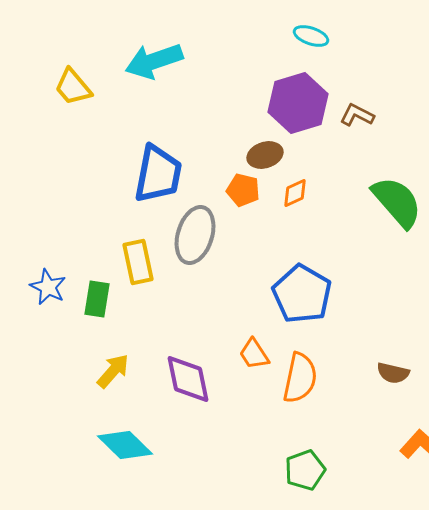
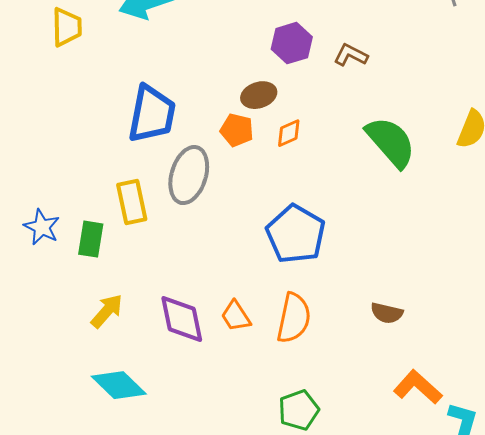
yellow trapezoid: (73, 87) -> (67, 27), turned -141
purple hexagon: (298, 103) -> (292, 43), size x0.7
orange trapezoid: (254, 354) -> (236, 316), moved

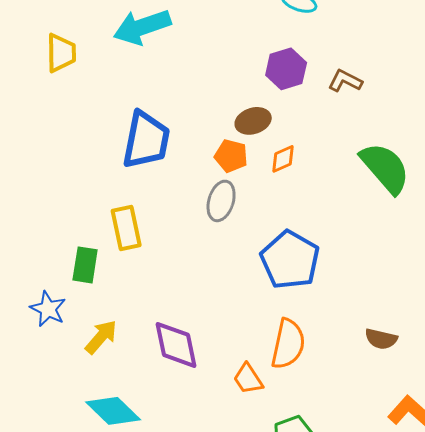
gray ellipse: (189, 175) -> (221, 201), moved, size x0.7
blue star: (42, 227) -> (48, 309), moved
orange trapezoid: (236, 316) -> (248, 379), moved

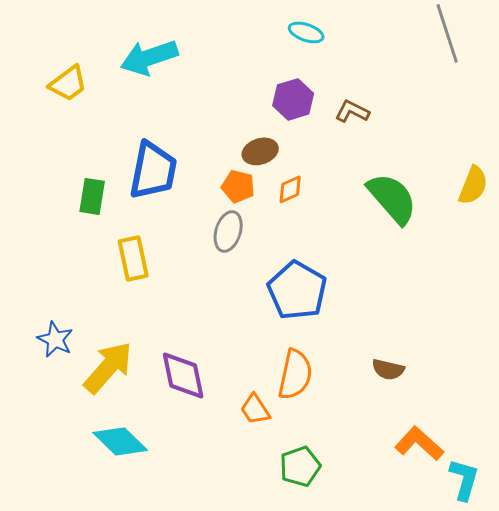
yellow trapezoid: (61, 53) -> (68, 83), turned 54
green rectangle: (85, 265) -> (92, 196), moved
yellow arrow: (101, 337) -> (108, 367), size x1.5

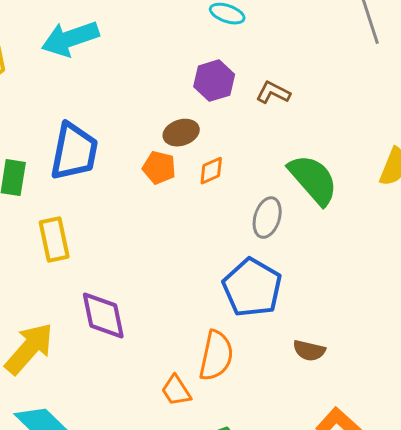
gray ellipse: (228, 231) -> (267, 218), moved
blue pentagon: (297, 290) -> (252, 288), moved
purple diamond: (183, 375) -> (103, 316), moved

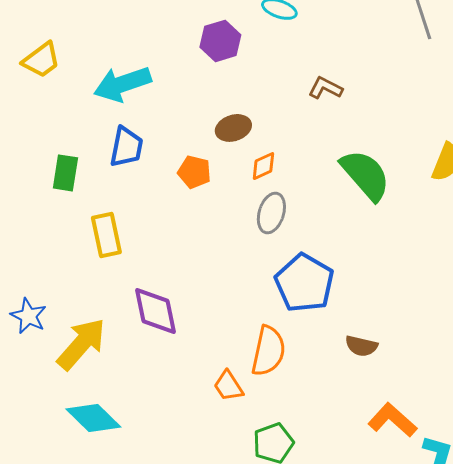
cyan arrow: (70, 39) -> (122, 84), moved
purple hexagon: (214, 81) -> (220, 41), moved
blue trapezoid: (74, 152) -> (126, 147), size x0.7
orange pentagon: (159, 168) -> (194, 172), moved
gray ellipse: (267, 218) -> (271, 213), moved

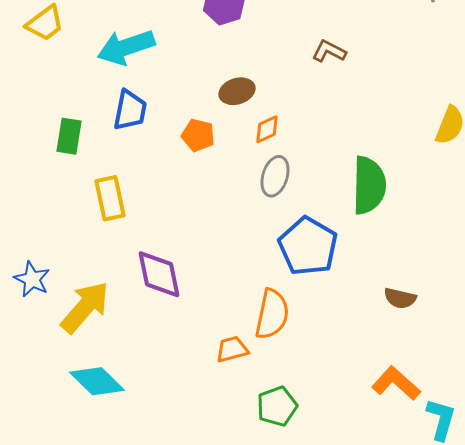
green semicircle: (365, 175) -> (369, 185), moved, turned 42
brown semicircle: (361, 346) -> (400, 298), moved
orange trapezoid: (228, 386) -> (232, 349), turned 108

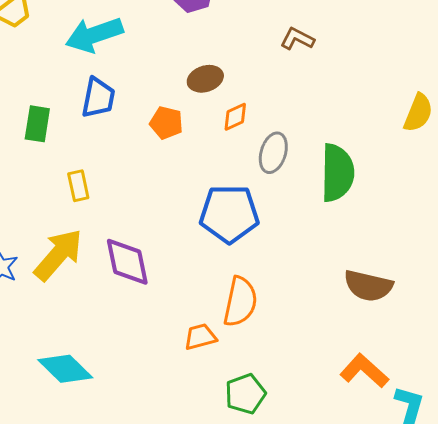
gray ellipse: (275, 176) -> (273, 153), moved
yellow rectangle: (110, 198) -> (78, 186), size x0.7
blue pentagon: (308, 246) -> (229, 214), moved, turned -30
brown semicircle: (400, 298) -> (368, 286), size x1.5
yellow arrow: (85, 307) -> (58, 255), moved

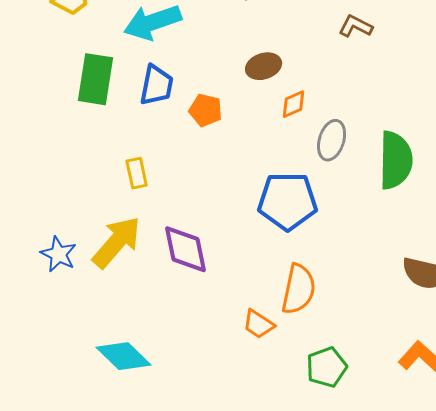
orange pentagon: (166, 123) -> (206, 110), moved
green rectangle: (37, 124) -> (96, 79), moved, size x1.4
orange trapezoid: (200, 337) -> (259, 324), turned -132
green pentagon: (245, 394) -> (327, 367), moved

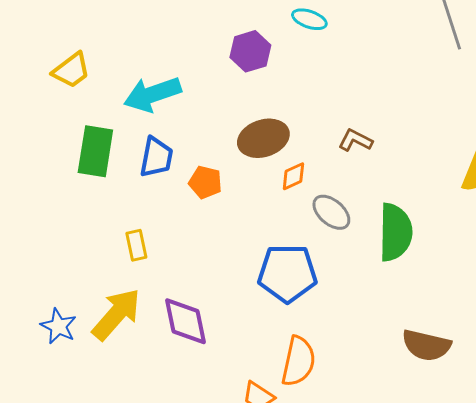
brown L-shape: (356, 26) -> (355, 140), moved
brown ellipse: (264, 66) -> (263, 138), size x1.4
gray ellipse: (332, 140) -> (331, 212), turned -66

